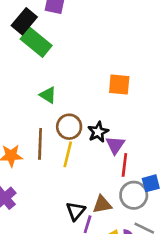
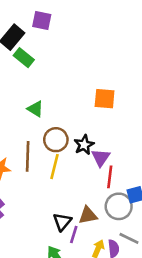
green rectangle: (36, 42) -> (24, 58), size x0.7

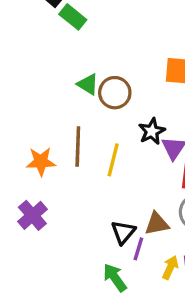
brown circle: (56, 140) -> (115, 93), moved

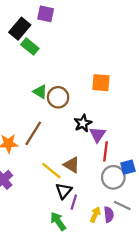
brown line: (78, 146) -> (33, 133), turned 30
yellow line: (113, 160) -> (51, 171), moved, turned -65
brown triangle: (157, 224) -> (72, 165), moved, turned 42

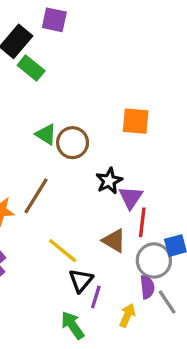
brown triangle: (72, 165) -> (114, 241), moved
gray line: (122, 205) -> (167, 302), turned 30
purple semicircle: (109, 215) -> (147, 287), moved

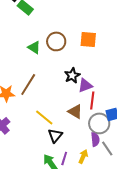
brown circle: (73, 143) -> (56, 41), moved
purple triangle: (131, 197) -> (85, 85), turned 35
purple line: (96, 297) -> (64, 158), moved

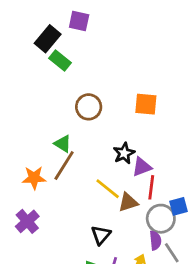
brown circle: (56, 41) -> (89, 107), moved
green triangle: (34, 47) -> (63, 144), moved
brown triangle: (75, 111) -> (128, 202), turned -49
yellow line: (44, 117) -> (108, 189), moved

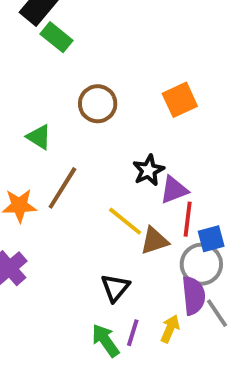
orange square: (146, 104) -> (180, 100), turned -30
green triangle: (63, 144) -> (39, 137), moved
blue square: (179, 206) -> (211, 239), moved
purple semicircle: (155, 240) -> (194, 296), size x1.4

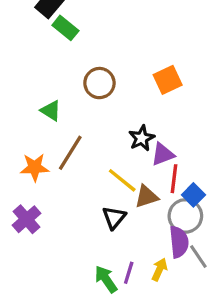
blue square: (211, 239) -> (193, 195), turned -30
black triangle: (115, 288) -> (114, 218), moved

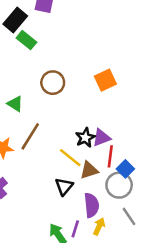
black star: (142, 138) -> (85, 138), moved
purple semicircle: (179, 242) -> (92, 205), moved

